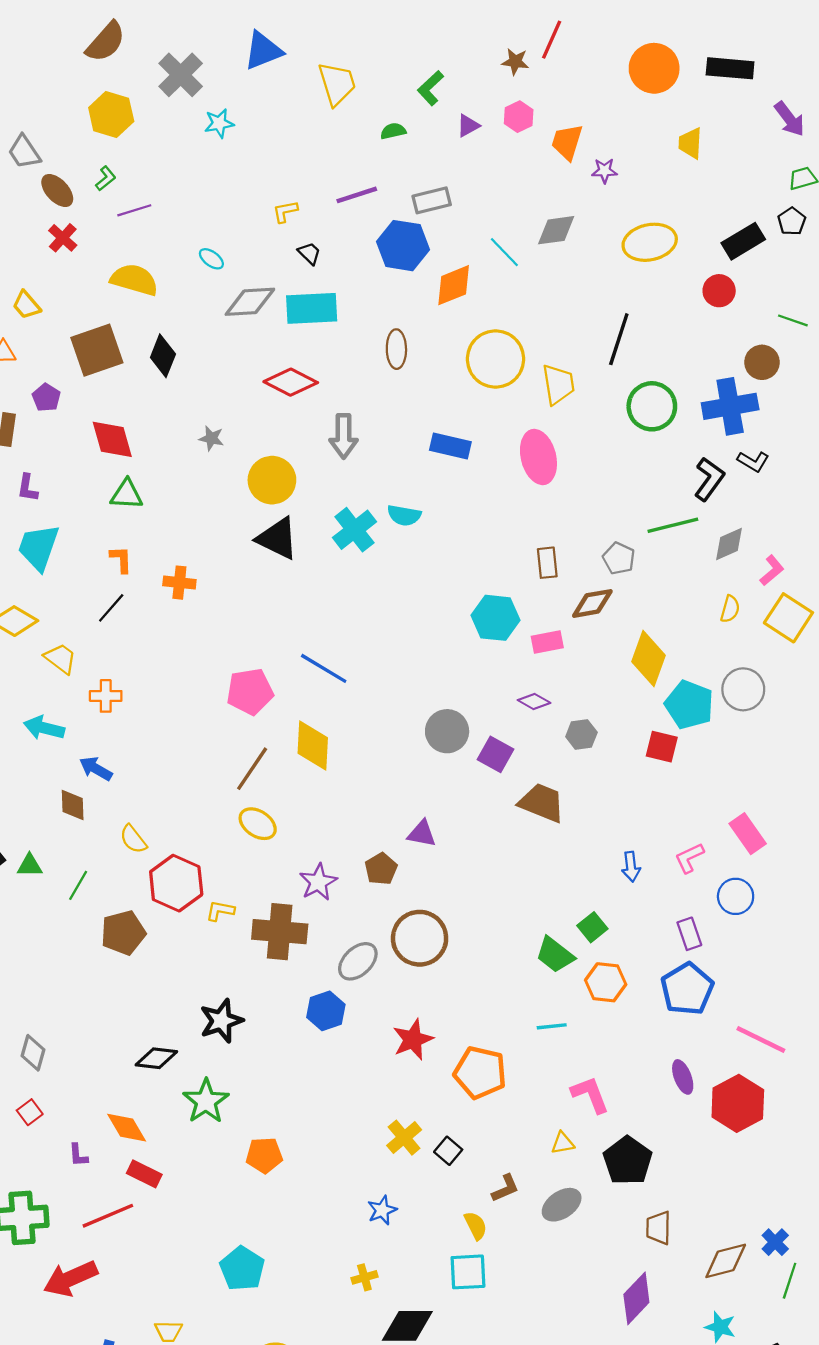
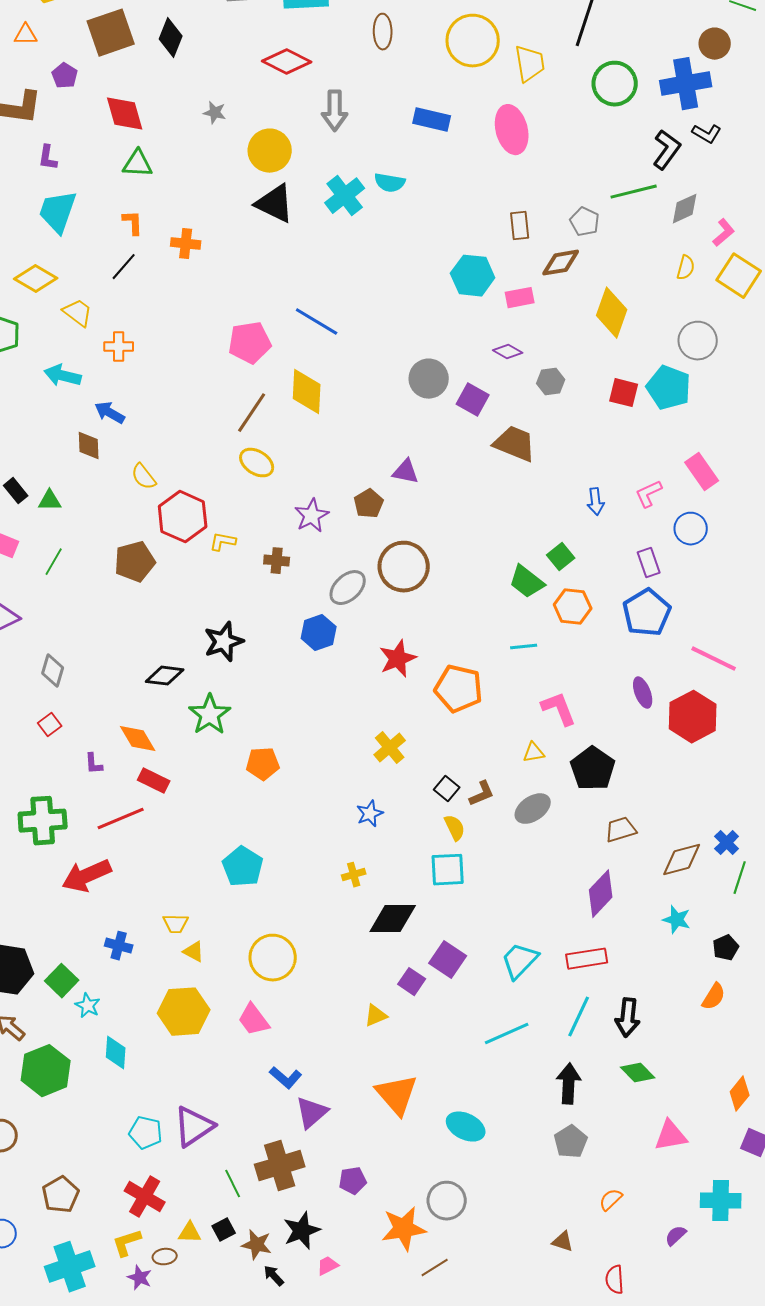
cyan pentagon: (689, 705) -> (669, 388), moved
green line: (78, 885) -> (54, 562), moved
brown cross: (280, 932) -> (277, 561), size x0.5
black square: (448, 1151) -> (447, 789), moved
brown trapezoid: (658, 1228) -> (621, 830), turned 72

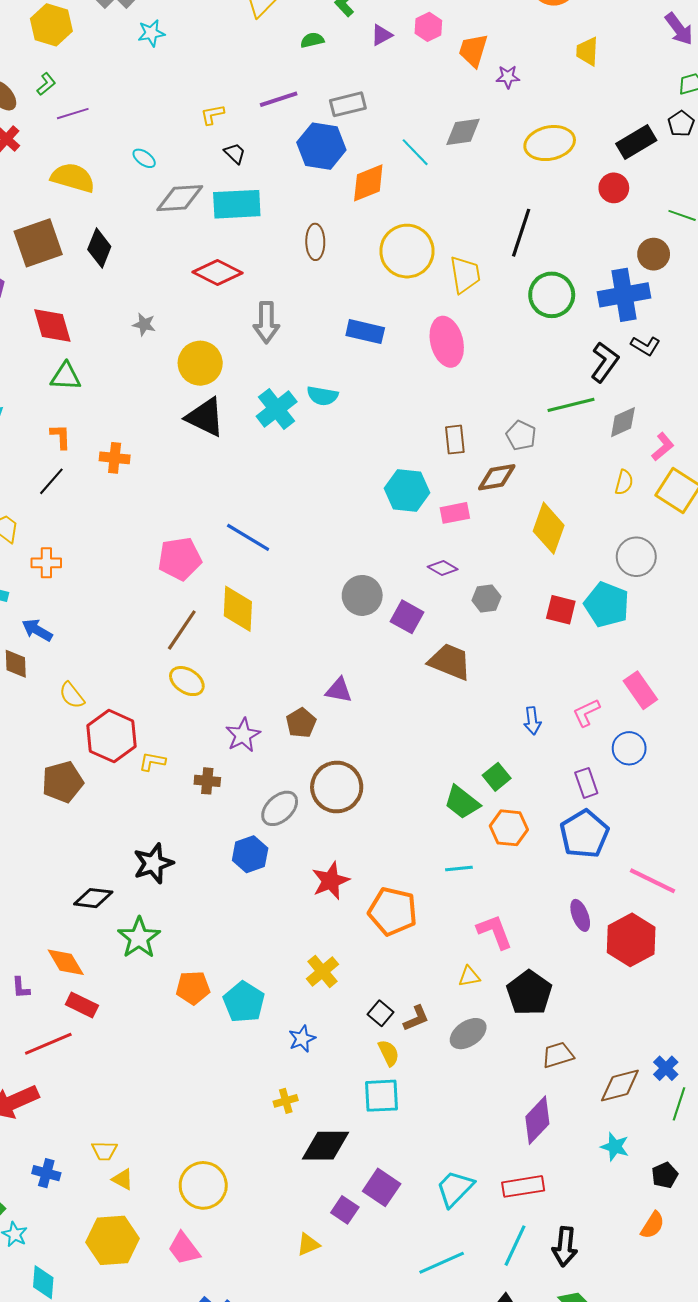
cyan pentagon: (243, 867) -> (244, 1002), moved

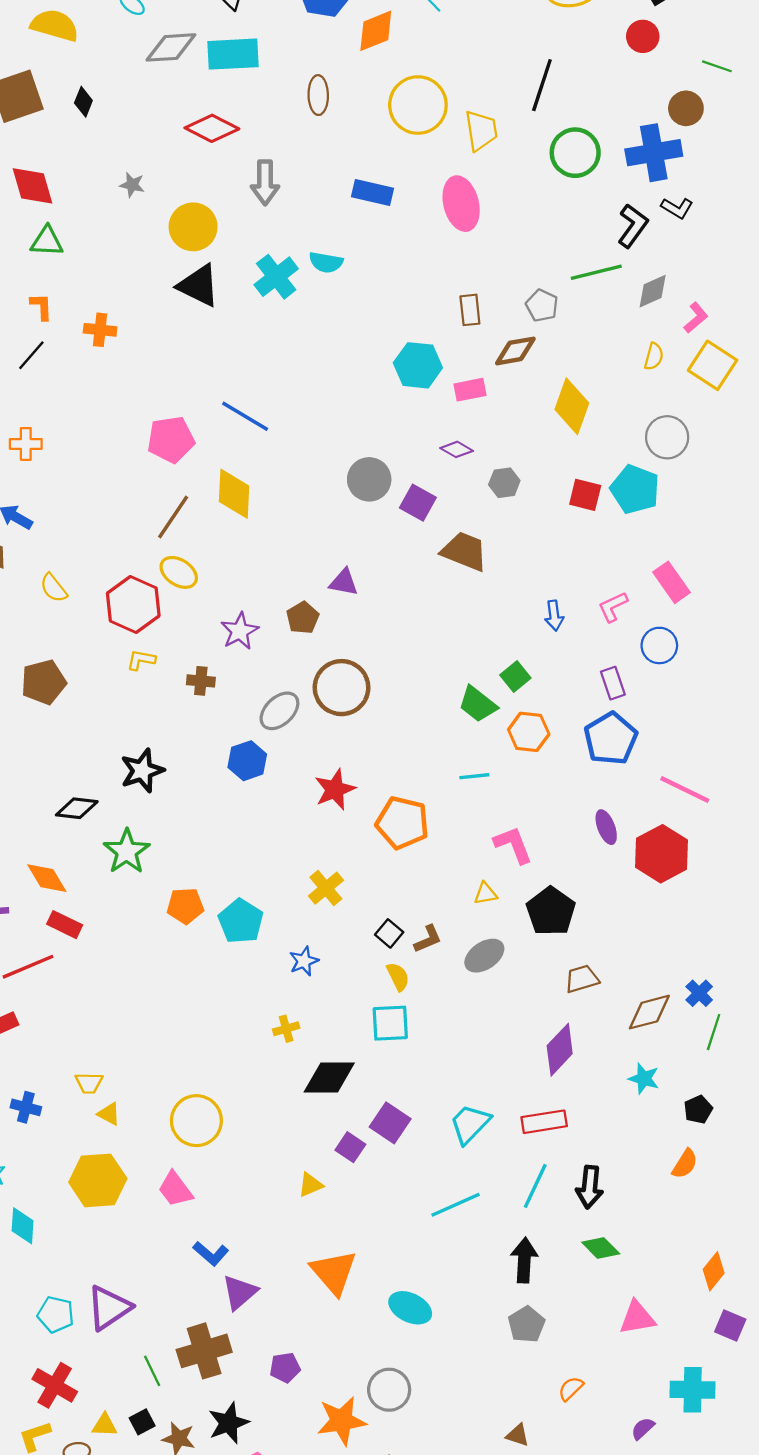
black diamond: (99, 248) -> (83, 102), size x0.7
red hexagon: (112, 736) -> (133, 605), moved

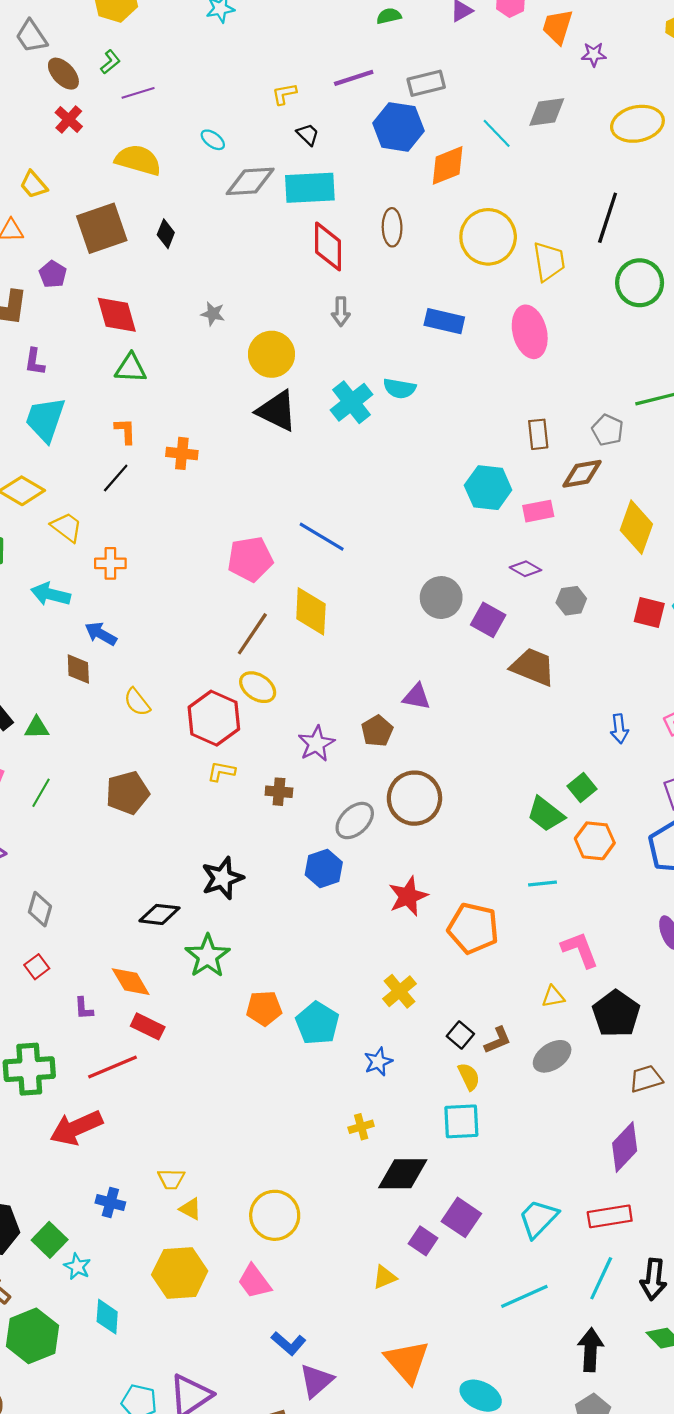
red diamond: (212, 128) -> (328, 246), moved, turned 63
gray arrow: (265, 183) -> (341, 312), size x0.7

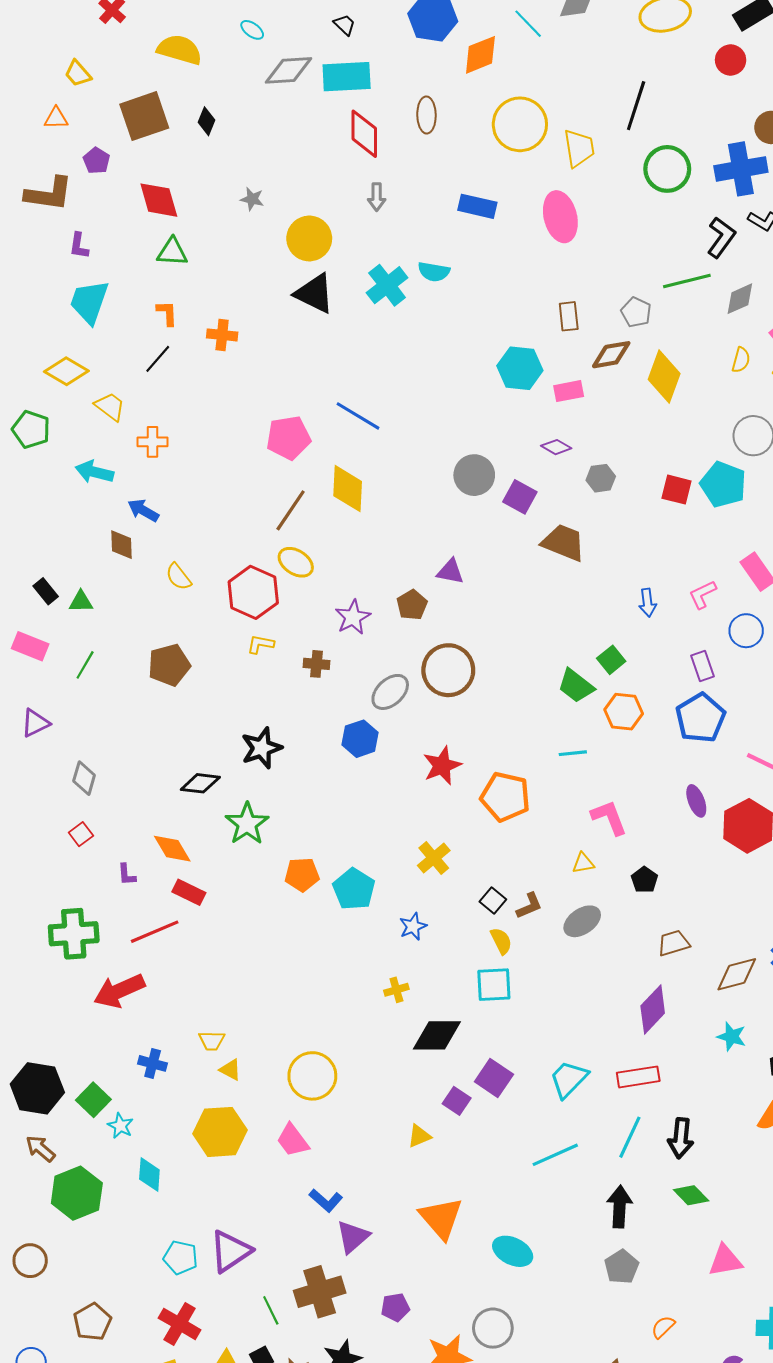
yellow diamond: (636, 527) -> (664, 376), moved
black pentagon: (616, 1014) -> (644, 880), size x0.6

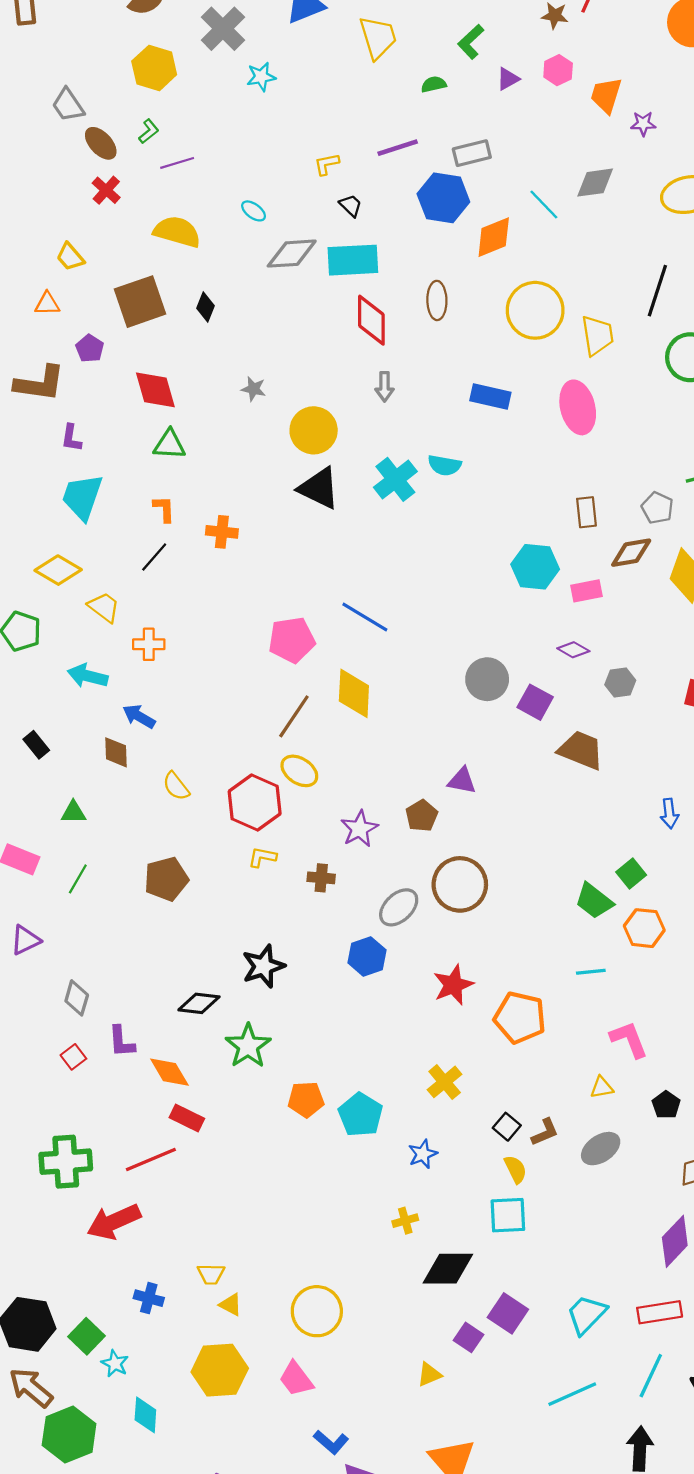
black rectangle: (46, 591) -> (36, 745), moved
purple L-shape: (127, 875) -> (121, 1042), moved, size x1.4
brown arrow: (40, 1149) -> (31, 1388), size x1.4

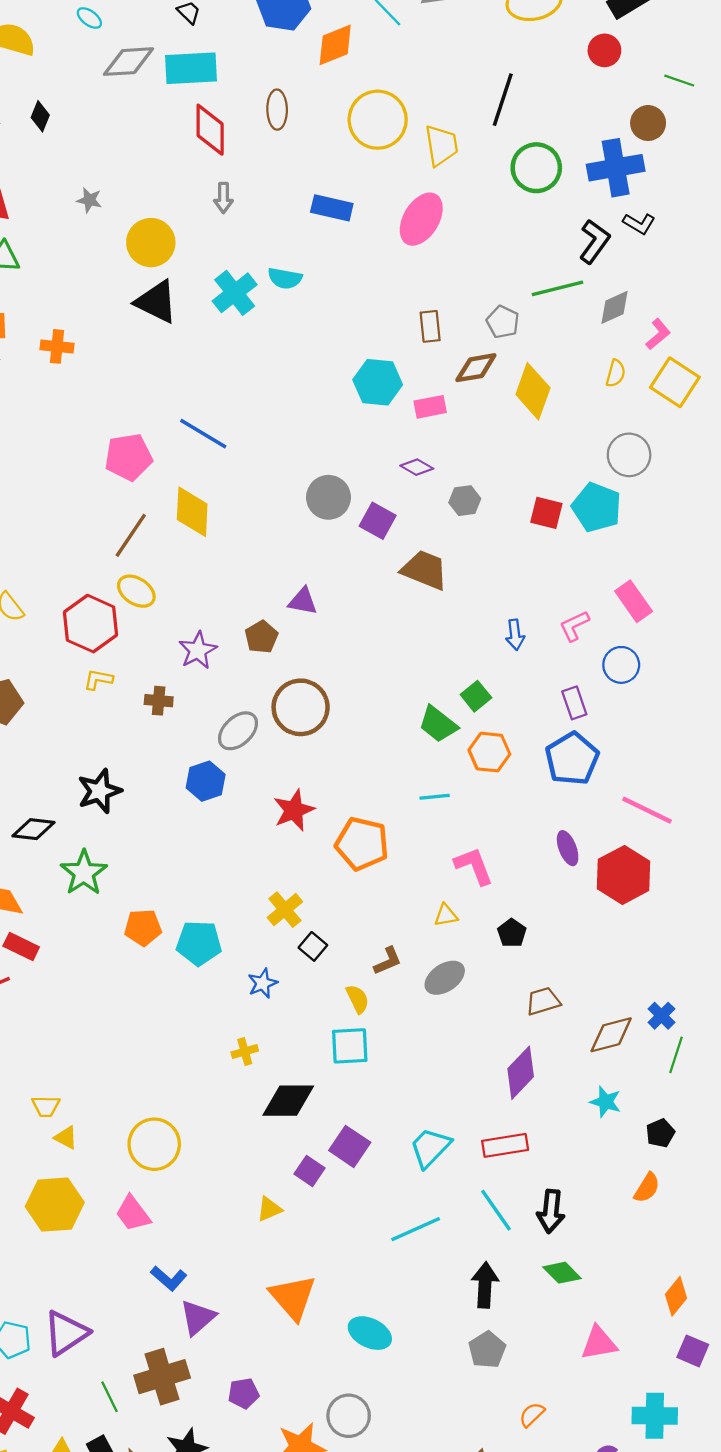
pink ellipse: (578, 407) -> (421, 219), turned 45
cyan pentagon: (360, 1115) -> (199, 943), turned -30
black square: (507, 1127) -> (313, 946), moved
cyan line: (651, 1376) -> (496, 1210), turned -60

